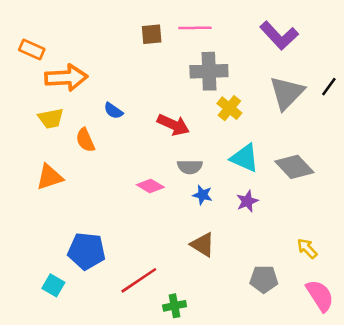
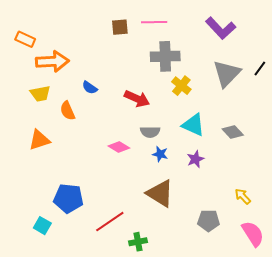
gray diamond: (294, 167) -> (233, 132), size x0.7
brown triangle: (203, 245) -> (160, 193), size x1.4

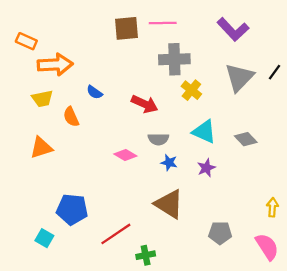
brown square: (120, 27) -> (126, 28), size x1.4
yellow arrow: (243, 196) -> (272, 207), moved, turned 48

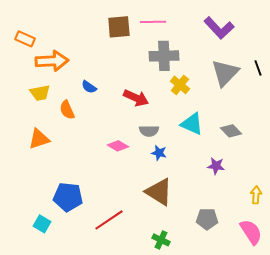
black line: (274, 72) -> (258, 68), turned -56
purple star: (206, 168) -> (216, 166), moved, turned 30
green cross: (146, 255) -> (161, 240), moved, turned 36

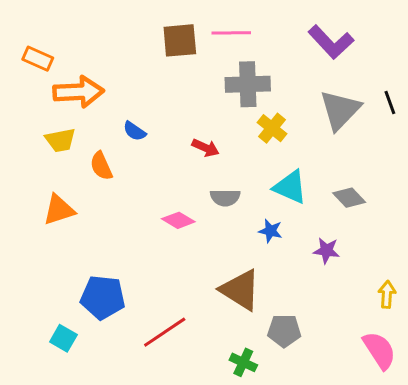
red arrow: (136, 98) -> (205, 148), size x0.7
blue star: (159, 153) -> (270, 231), moved
gray pentagon: (207, 219) -> (284, 331), moved

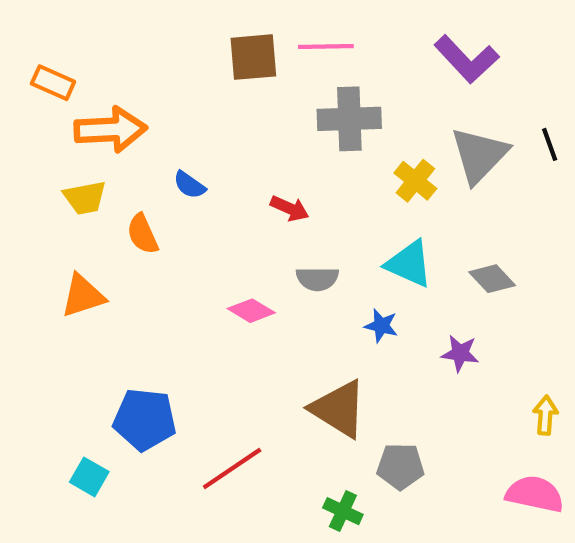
yellow cross: (272, 128) -> (415, 181), moved
pink semicircle: (379, 350) -> (535, 494), turned -45

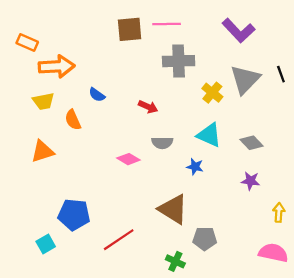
purple star: (460, 353) -> (250, 181), moved
cyan square: (89, 477) -> (46, 244), turned 30

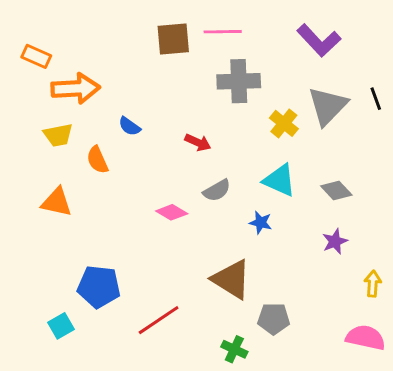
gray semicircle: (162, 143) -> (217, 190), turned -30
orange triangle: (42, 151) -> (57, 202), turned 30
purple star: (250, 181) -> (335, 241), turned -30

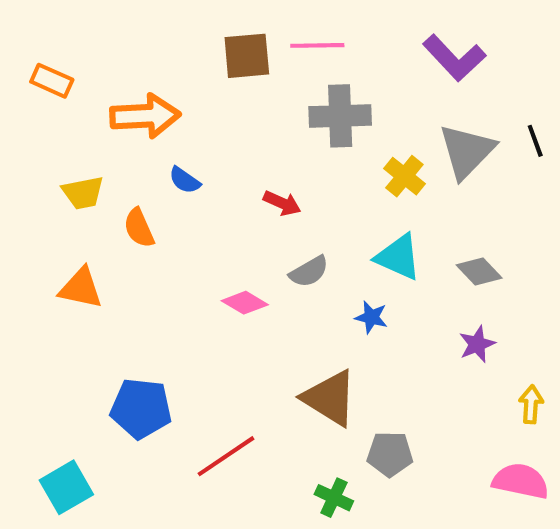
orange arrow: (76, 88) -> (145, 116), moved
cyan square: (61, 326) -> (66, 487), moved, size x1.4

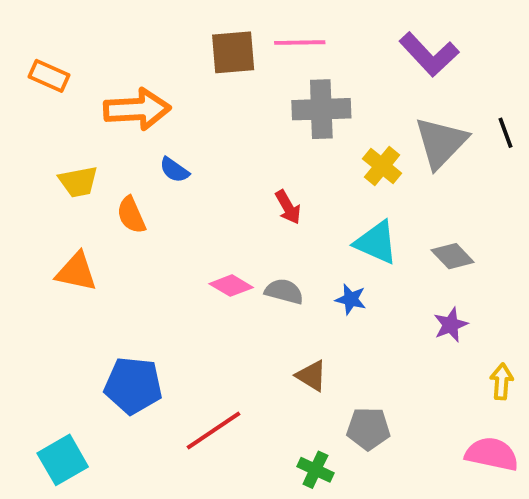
red arrow: (282, 203) -> (288, 207), moved, turned 36
gray semicircle: (309, 272) -> (284, 291), moved, turned -135
brown triangle: (330, 398) -> (312, 376), size x0.6

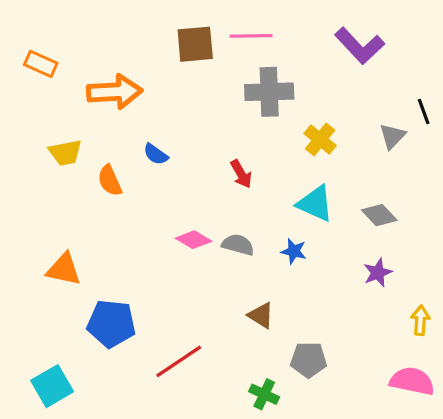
gray triangle: (441, 143) -> (392, 136), moved, size x0.6
blue semicircle: (174, 170) -> (156, 154), moved
orange triangle: (76, 272) -> (64, 269), moved

